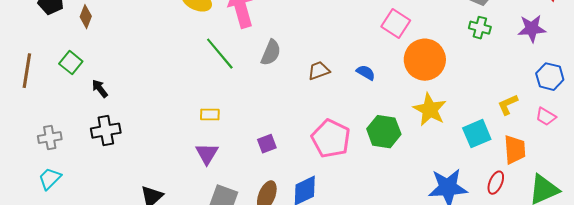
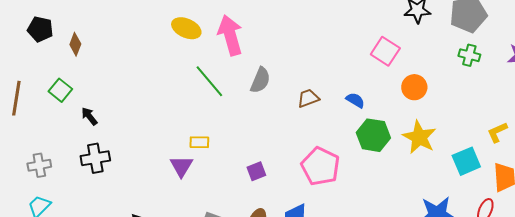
orange circle: (425, 60) -> (414, 87), size x0.6
green hexagon: (384, 132) -> (373, 135), moved
purple triangle: (207, 154) -> (181, 166), moved

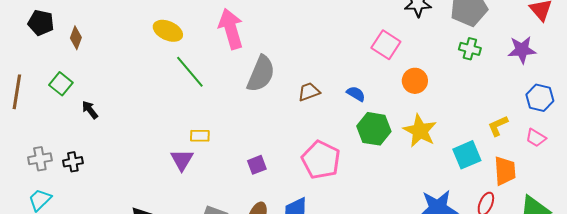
yellow ellipse: (186, 28) -> (168, 31), moved
gray semicircle: (260, 80) -> (261, 74), size x1.4
green line: (209, 81) -> (190, 72), moved
black cross: (95, 158) -> (73, 162), moved, size x0.7

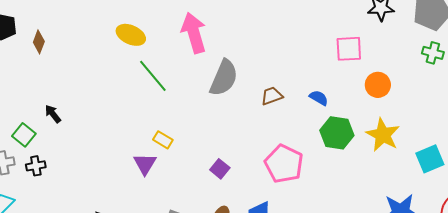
pink square: (386, 45) -> (349, 49), turned -36
green square: (61, 84) -> (24, 135), moved
yellow rectangle: (200, 136) -> (163, 140), turned 30
purple square: (257, 165) -> (220, 169), turned -30

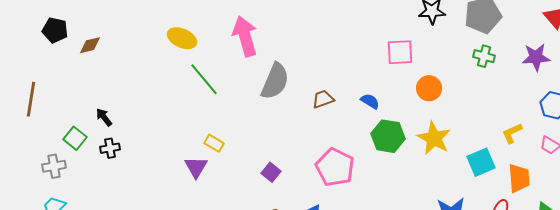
brown diamond: (39, 42) -> (90, 45), turned 55
black cross: (36, 166) -> (110, 148), moved

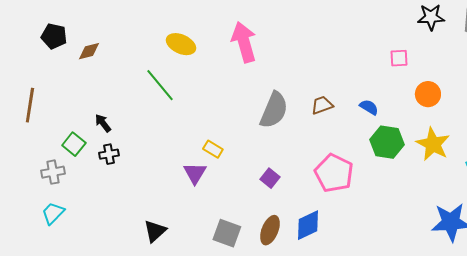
pink square: (400, 52) -> (399, 58), size x0.7
green line: (204, 79) -> (160, 85), moved
gray semicircle: (275, 81) -> (274, 110), moved

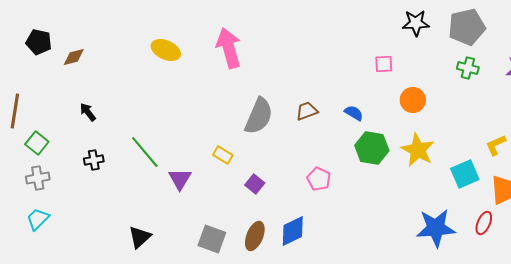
green line: (160, 85) -> (145, 152), moved
black arrow: (103, 123) -> (88, 112), moved
green square: (74, 144) -> (37, 143), moved
yellow rectangle: (213, 149) -> (223, 155), moved
pink pentagon: (334, 173) -> (319, 179), size x0.6

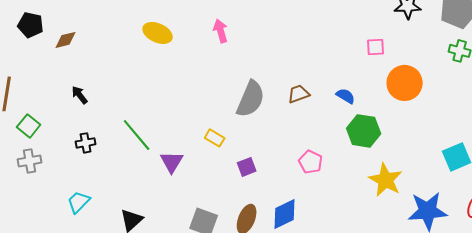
pink arrow: (229, 48) -> (221, 31), size x0.6
orange circle: (413, 100) -> (405, 83), size x1.4
yellow star: (418, 150) -> (386, 180), moved
purple square: (255, 184) -> (247, 167), turned 30
cyan trapezoid: (38, 219) -> (79, 202), moved

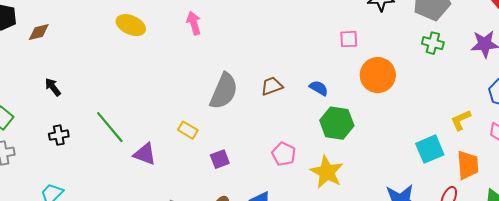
purple triangle: (172, 162) -> (145, 154), turned -40
yellow star: (386, 180) -> (327, 172), moved

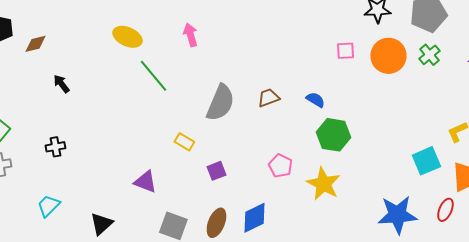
green cross: (433, 43) -> (429, 55), turned 35
orange circle: (378, 75) -> (388, 56), moved
black arrow: (53, 87) -> (61, 84), moved
green line: (110, 127) -> (153, 76), moved
purple triangle: (145, 154) -> (145, 182), moved

